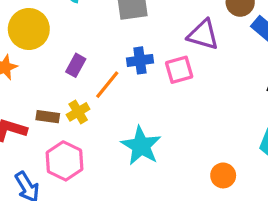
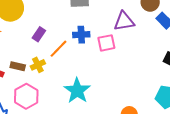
purple triangle: (203, 35) -> (124, 21), turned -30

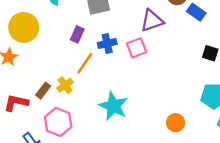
purple rectangle: (39, 34) -> (77, 34), moved
brown rectangle: (18, 66) -> (43, 91), turned -56

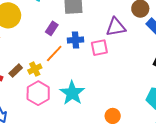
pink hexagon: (58, 122) -> (38, 93), moved
orange circle: (175, 123) -> (113, 116), moved

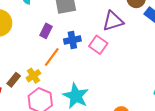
pink square: (99, 48) -> (98, 45), turned -36

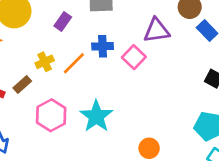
purple rectangle: (46, 31) -> (63, 22), moved
yellow cross: (33, 76) -> (45, 62), moved

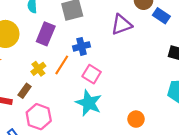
purple rectangle: (63, 22) -> (46, 34), size x1.5
pink square: (134, 57) -> (92, 74), moved
pink hexagon: (51, 115) -> (39, 117), moved

